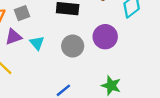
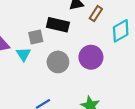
gray square: (22, 13) -> (36, 37), moved

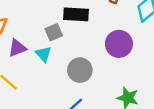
gray circle: (58, 62) -> (80, 70), moved

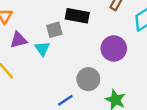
gray circle: (80, 70) -> (88, 79), moved

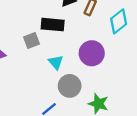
cyan triangle: (42, 49) -> (56, 62), moved

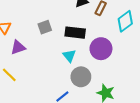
black rectangle: (53, 25) -> (75, 33), moved
gray square: (31, 41) -> (45, 27), moved

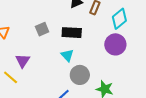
purple triangle: (18, 47) -> (23, 61), moved, turned -35
purple circle: (101, 49) -> (115, 44), moved

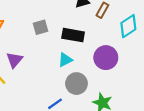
purple circle: (115, 44) -> (106, 58), moved
cyan triangle: (67, 55) -> (65, 60), turned 40

